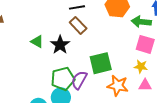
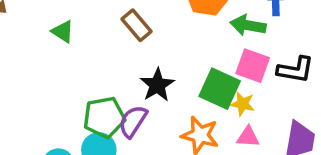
green triangle: (37, 42) -> (63, 32), moved
black star: (60, 45) -> (157, 85), moved
green square: (101, 63) -> (220, 89), moved, turned 35

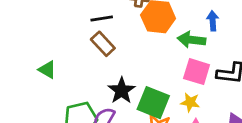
green triangle: (63, 32) -> (47, 70), moved
green square: (220, 89) -> (153, 103), moved

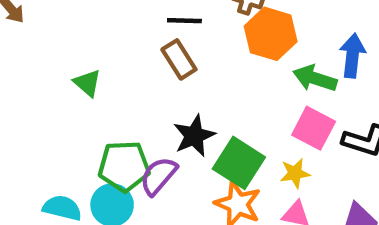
blue arrow: (213, 21) -> (352, 56), size x1.4
yellow star: (190, 102) -> (295, 173), turned -30

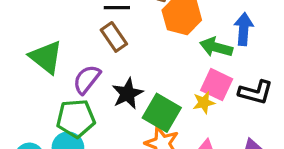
green triangle: (87, 83) -> (46, 57), size x1.6
yellow star: (295, 173) -> (204, 103), moved
purple semicircle: (158, 176) -> (87, 79), moved

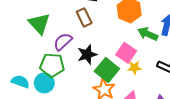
pink square: (217, 85) -> (126, 53), moved

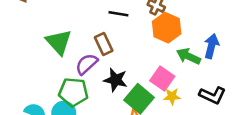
brown rectangle: (84, 17) -> (104, 44), moved
black star: (87, 55) -> (116, 80), turned 30

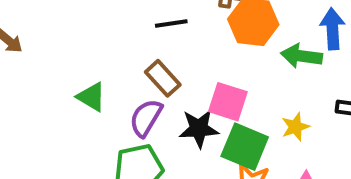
green triangle: (59, 42) -> (91, 97), size x0.7
pink square: (162, 79) -> (228, 102), moved

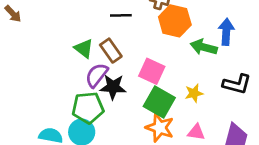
green triangle: (91, 97) -> (84, 49), moved
black star: (199, 129) -> (113, 87), moved

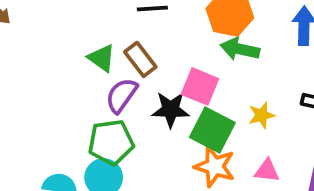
green arrow: (204, 47) -> (240, 49), moved
black star: (113, 87) -> (171, 110), moved

